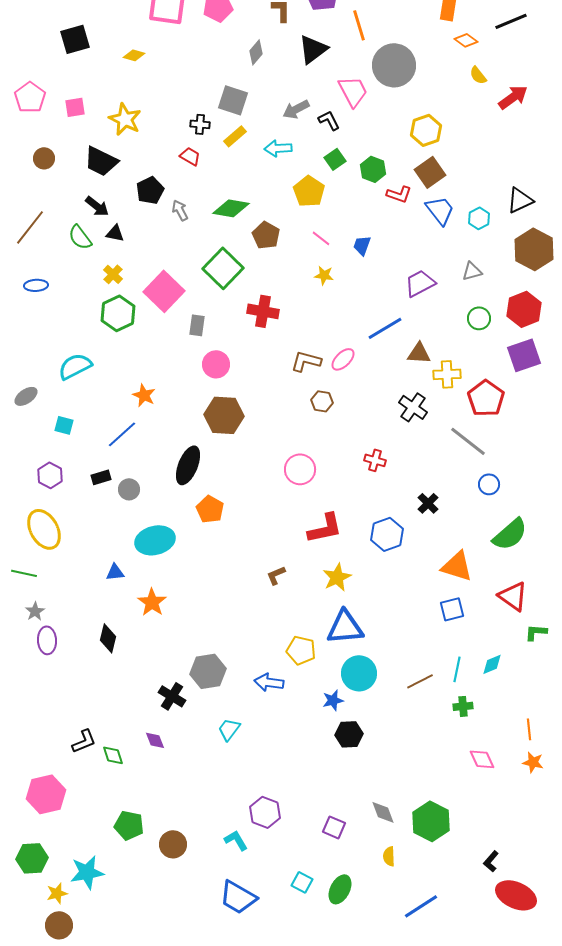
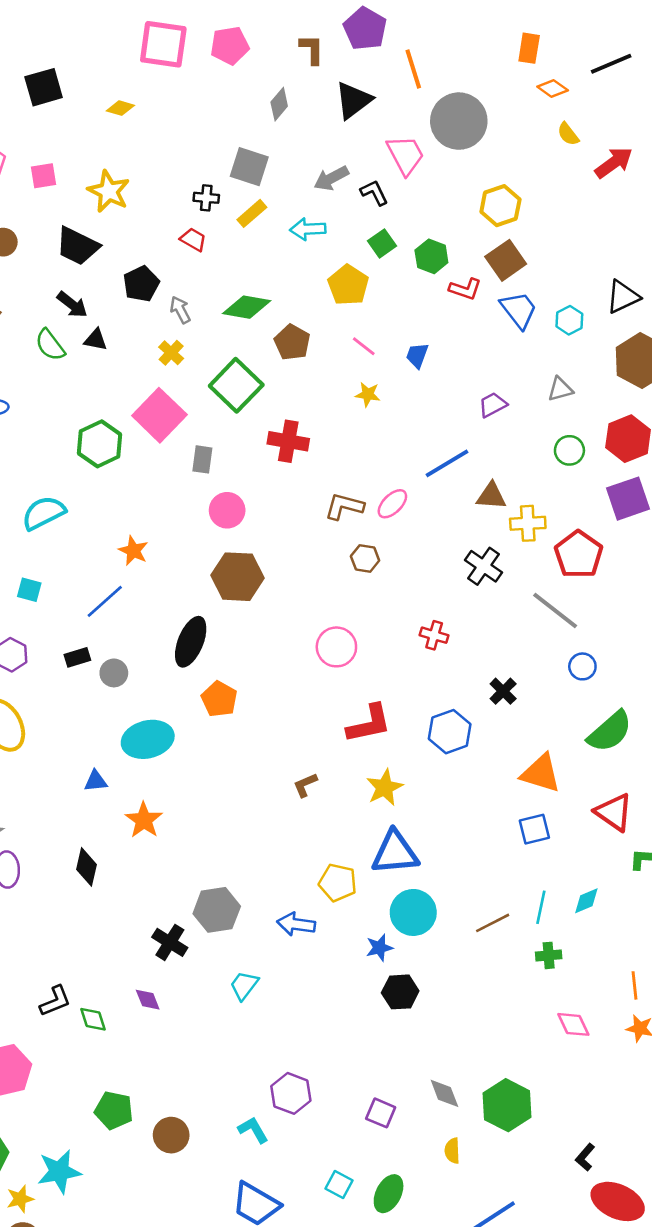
yellow cross: (113, 274) -> (171, 353), moved
purple trapezoid: (420, 283) -> (493, 405), size x0.7

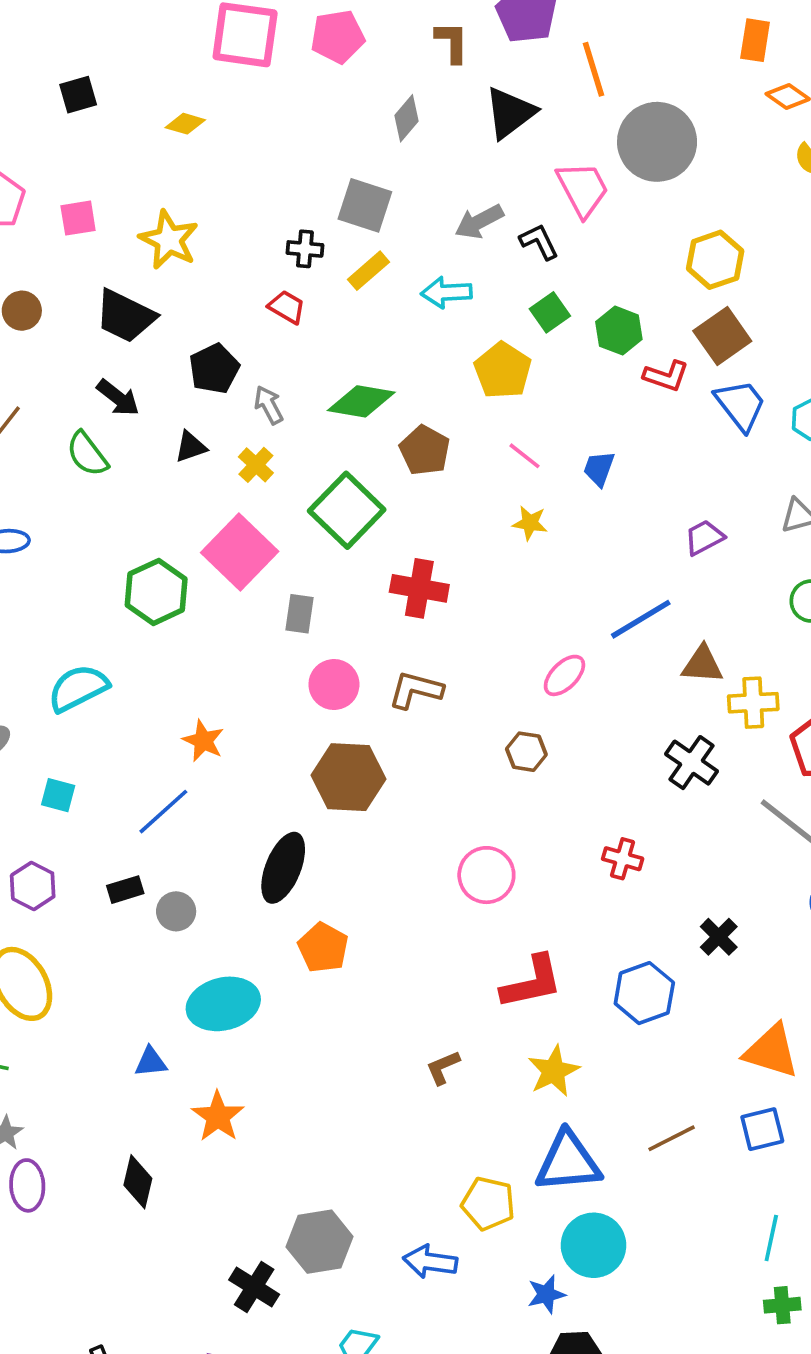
black square: (44, 87) -> (78, 95), size x0.7
black triangle: (96, 340) -> (191, 447), moved, turned -30
brown L-shape: (344, 506) -> (416, 690), moved
brown line: (493, 923) -> (672, 1138), moved

